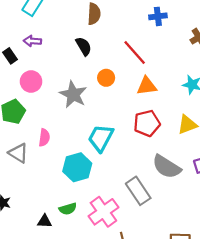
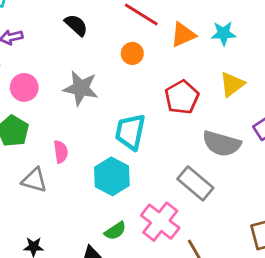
orange circle: (106, 78) -> (132, 53), moved
orange triangle: (147, 86) -> (183, 35), moved

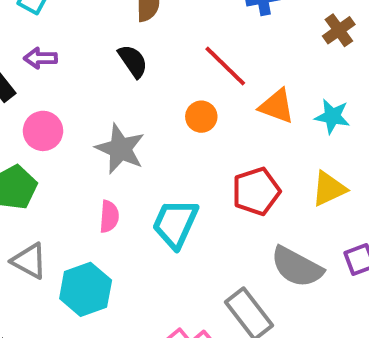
orange triangle: (183, 35) -> (277, 106), turned 32
pink semicircle: (61, 152) -> (109, 217), moved
cyan hexagon: (112, 176) -> (86, 289), moved

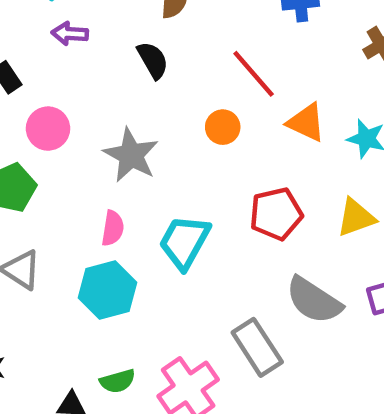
purple arrow: (40, 58) -> (70, 34), moved
cyan hexagon: (86, 289) -> (107, 290), moved

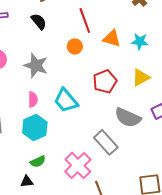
red line: (254, 74) -> (85, 20), turned 30
cyan trapezoid: (184, 242) -> (66, 100), turned -60
green semicircle: (118, 381) -> (38, 161), moved

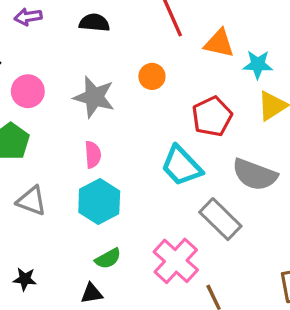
black semicircle: (39, 21) -> (94, 23), turned -42
cyan star: (140, 41) -> (258, 64), moved
orange circle: (75, 46) -> (152, 76), moved
cyan trapezoid: (66, 100) -> (181, 166), moved

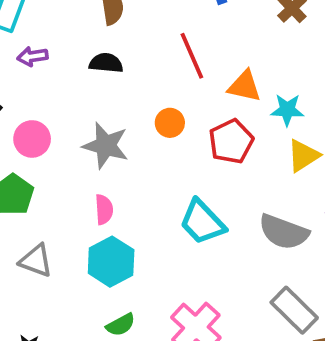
red pentagon: (212, 116) -> (231, 141), moved
gray rectangle: (220, 219) -> (294, 310), moved

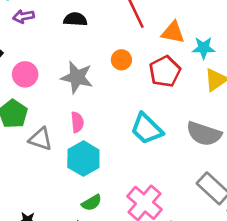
gray triangle: (36, 261) -> (41, 139), moved

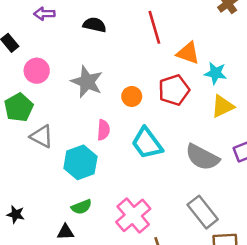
orange circle: (121, 60) -> (132, 96), moved
pink semicircle: (77, 122) -> (103, 130), moved

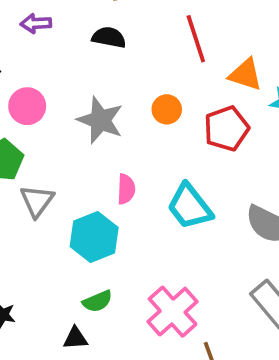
orange circle: (132, 96) -> (167, 109), moved
gray triangle: (42, 136) -> (37, 201), turned 40

